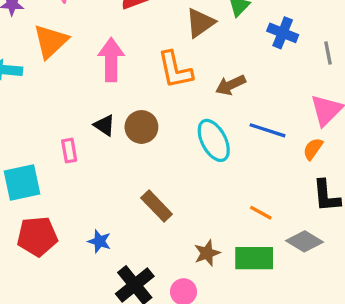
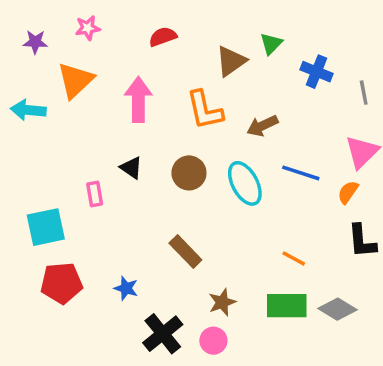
brown circle: (141, 127) -> (189, 173), moved
gray diamond: (305, 241) -> (337, 309), moved
brown star: (207, 253) -> (222, 302), moved

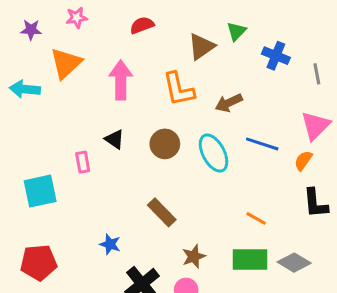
red pentagon: (61, 283) -> (39, 263), moved

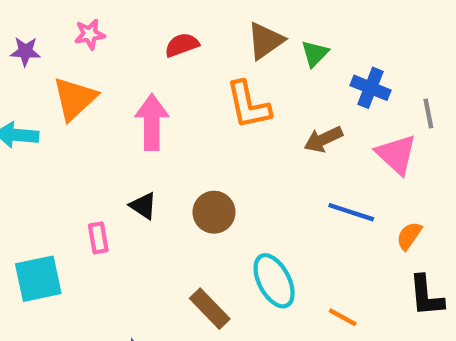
brown triangle: (201, 47) -> (265, 41), moved
orange L-shape: (179, 89) -> (248, 105), moved
brown arrow: (229, 103) -> (323, 139), moved
pink triangle: (315, 126) -> (396, 154), moved, turned -32
cyan ellipse: (214, 153) -> (274, 281), moved

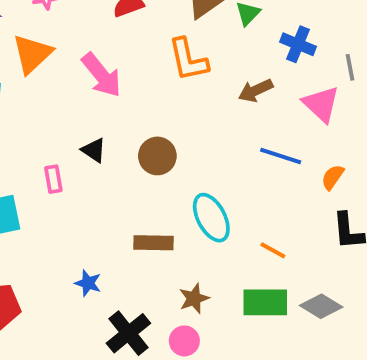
pink arrow: (152, 122) -> (102, 75), turned 141
brown rectangle: (210, 309) -> (154, 243), turned -45

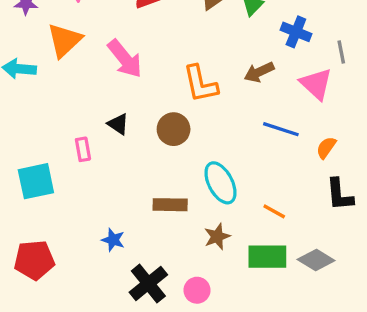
orange L-shape: (188, 60) -> (200, 84), moved
brown star: (194, 299) -> (217, 237), moved

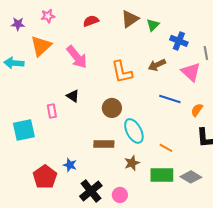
brown circle: (174, 129) -> (112, 108), moved
red pentagon: (34, 260) -> (45, 177), moved, turned -30

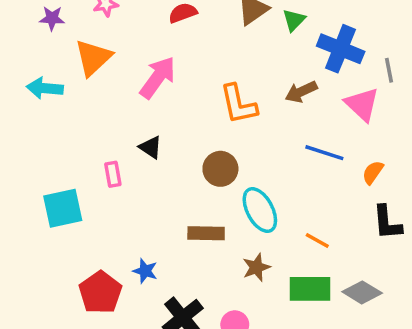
blue cross: (179, 41) -> (341, 49), size x1.4
pink arrow: (77, 57) -> (158, 77), turned -105

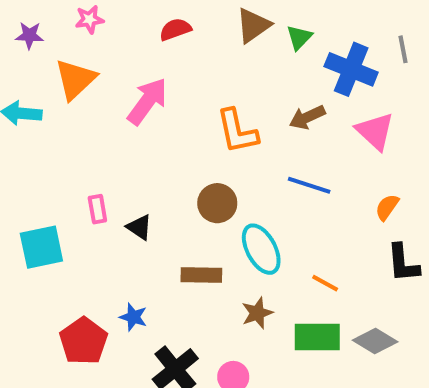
gray line: (389, 70) -> (403, 49), moved
black triangle: (151, 147) -> (139, 227), moved
blue line: (324, 153) -> (309, 185), moved

